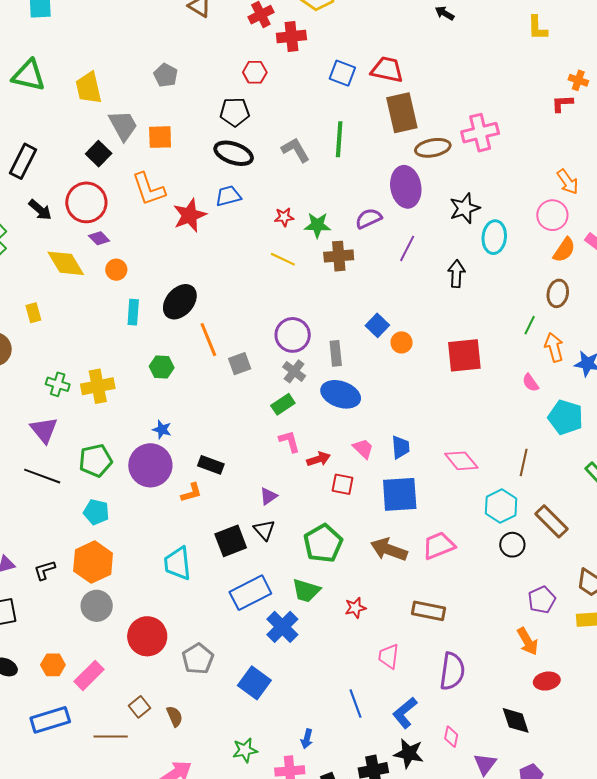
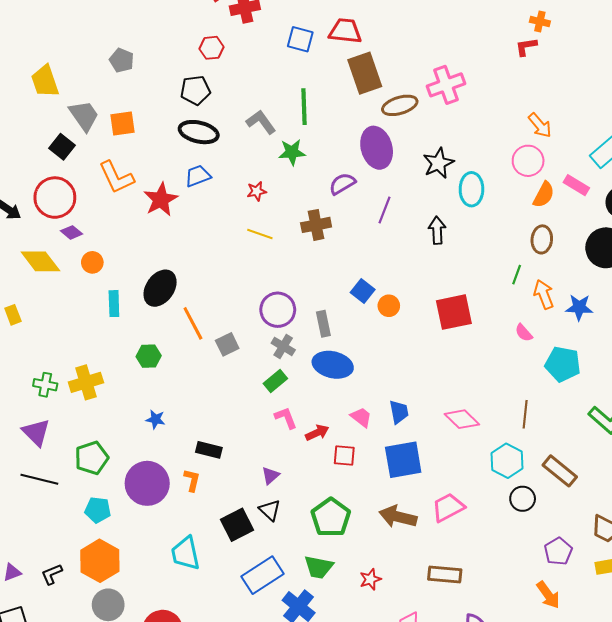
green star: (317, 225) -> (292, 152), moved
purple circle: (150, 465) -> (147, 483), moved
orange L-shape: (191, 493) -> (192, 480), turned -55

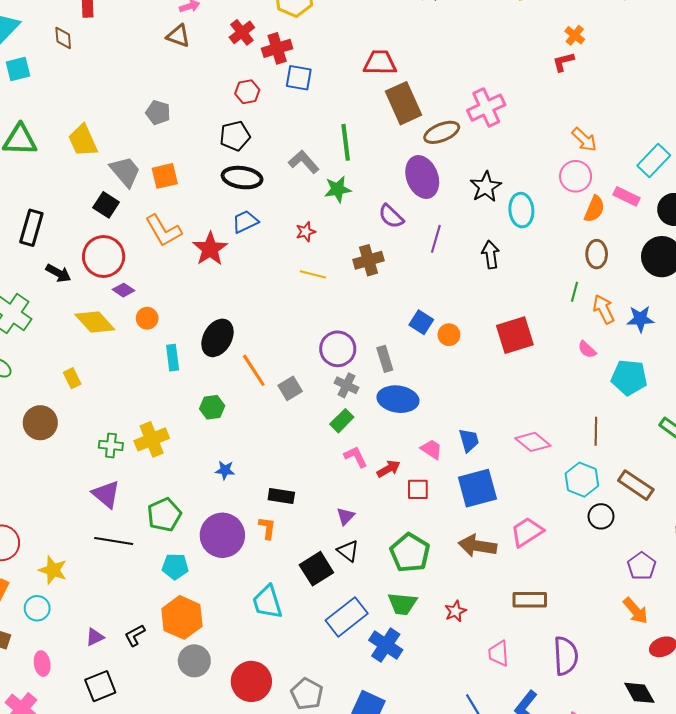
orange cross: (540, 22) -> (575, 35), turned 30
blue square: (300, 39) -> (299, 78), moved
purple semicircle: (342, 184) -> (391, 216), turned -100

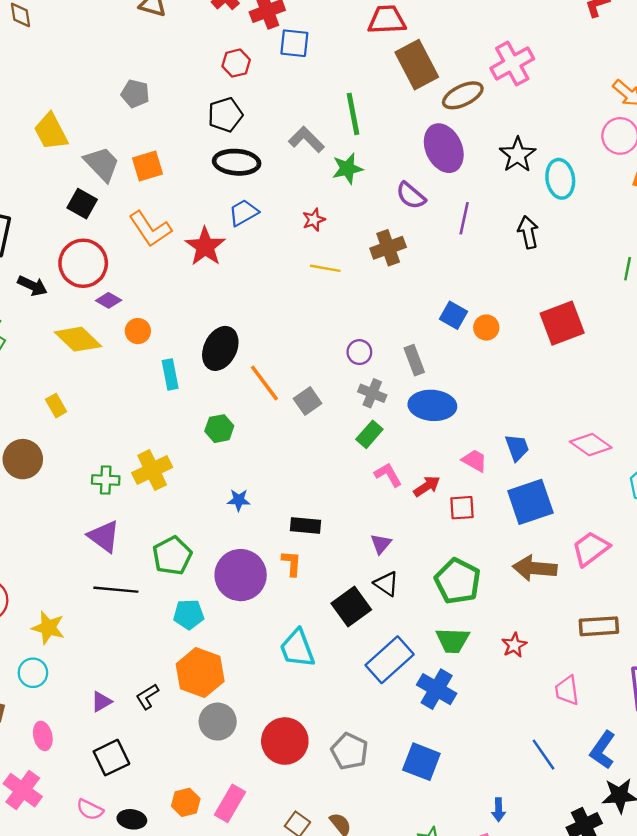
purple circle: (338, 349) -> (359, 352), size x0.6

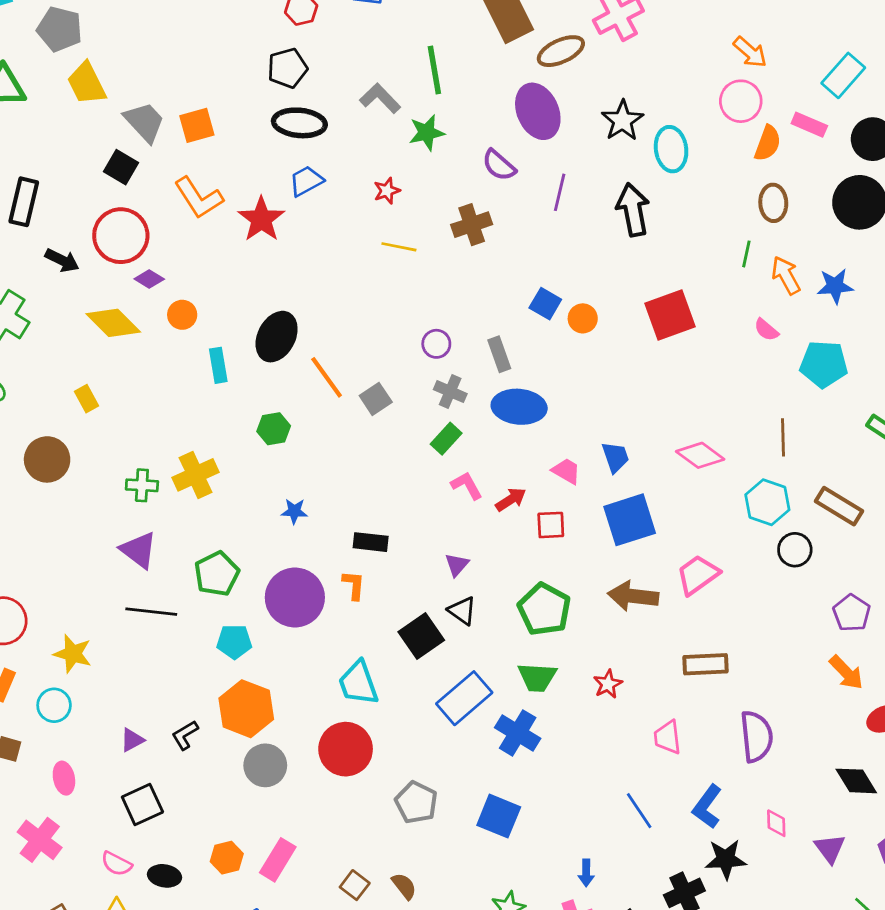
gray pentagon: (135, 94) -> (60, 29), moved, size x1.4
black arrow: (528, 232) -> (633, 210), size x1.4
red circle: (285, 741) -> (346, 749), moved

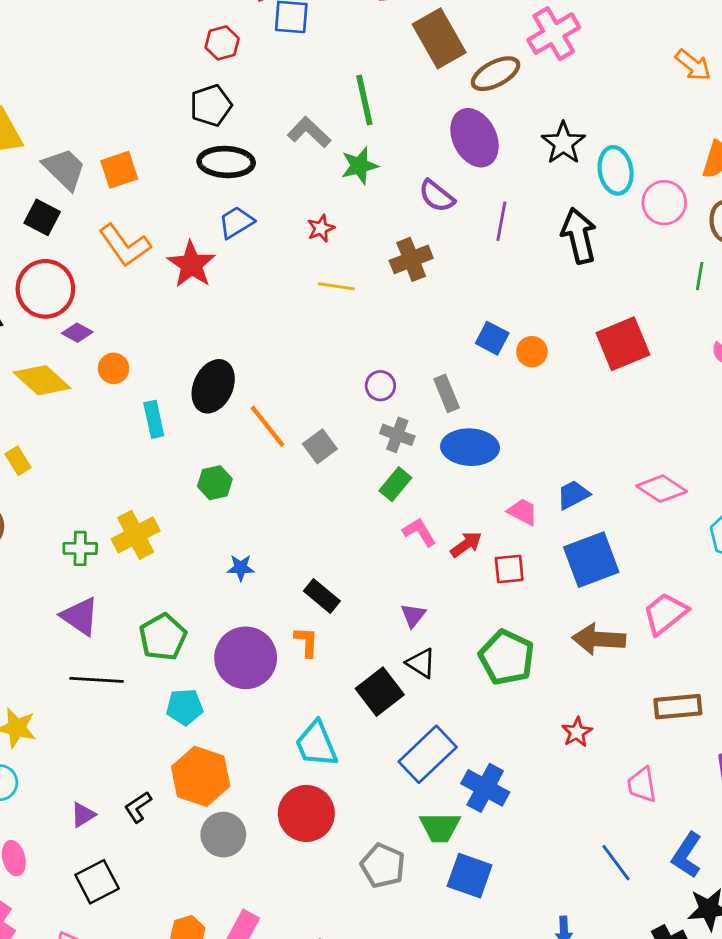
pink circle: (741, 101) -> (664, 203), moved
blue trapezoid: (615, 457) -> (573, 495), turned -96
black rectangle: (371, 542) -> (322, 596), turned 36
green trapezoid: (537, 677) -> (440, 827), moved

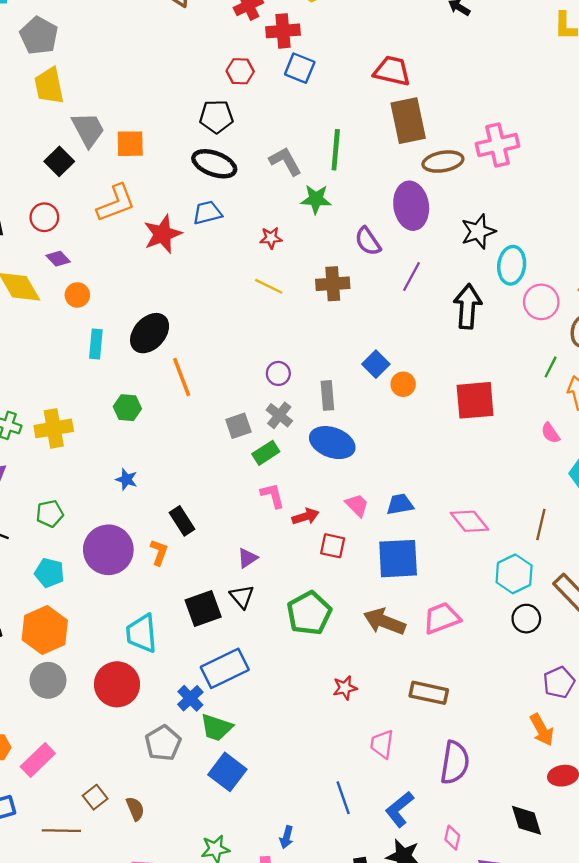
orange L-shape: (125, 245) -> (116, 203), turned -93
red circle: (45, 289) -> (44, 217), size x0.6
gray square: (320, 446) -> (238, 426), moved
green pentagon: (163, 637) -> (50, 514), size x0.7
blue cross: (485, 788) -> (190, 698), moved, size x0.7

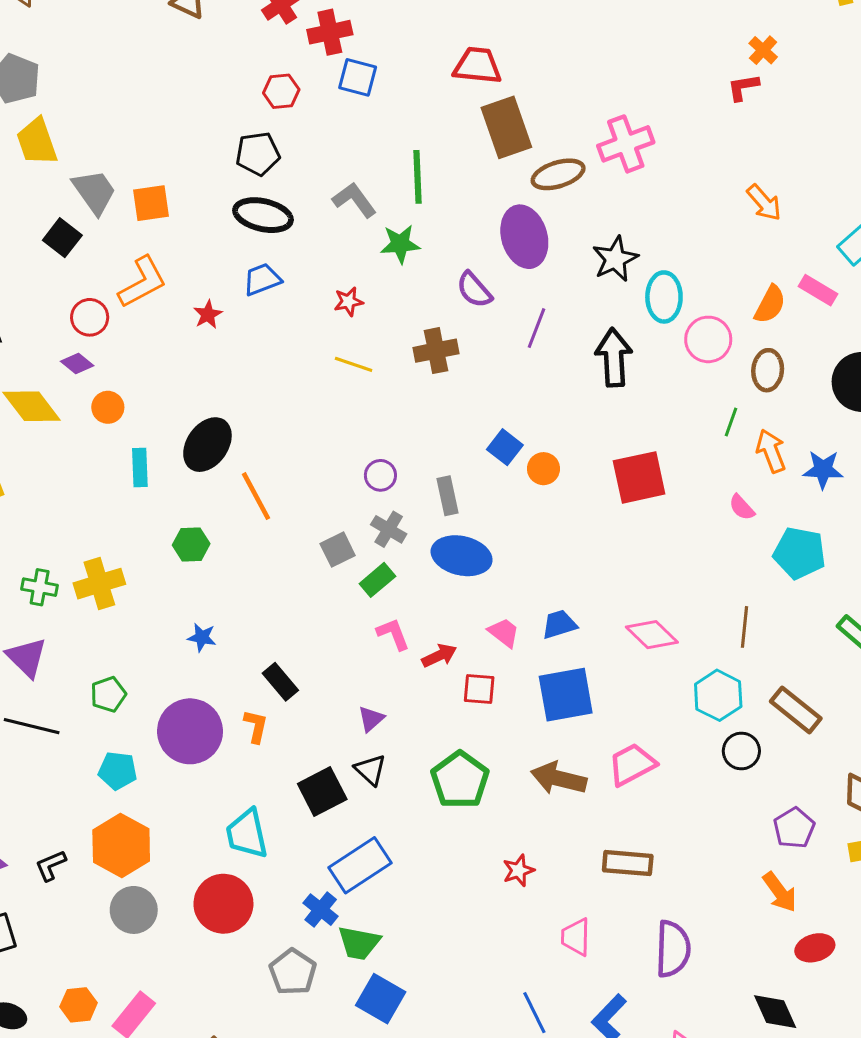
red circle: (44, 217) -> (90, 317), moved
red star: (163, 234) -> (208, 314), size x0.6

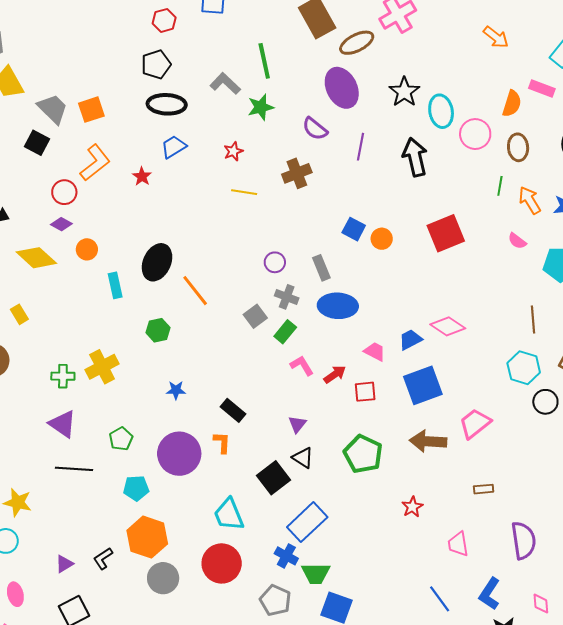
pink diamond: (652, 635) -> (448, 326), moved
brown rectangle: (628, 863) -> (484, 489), size x0.6

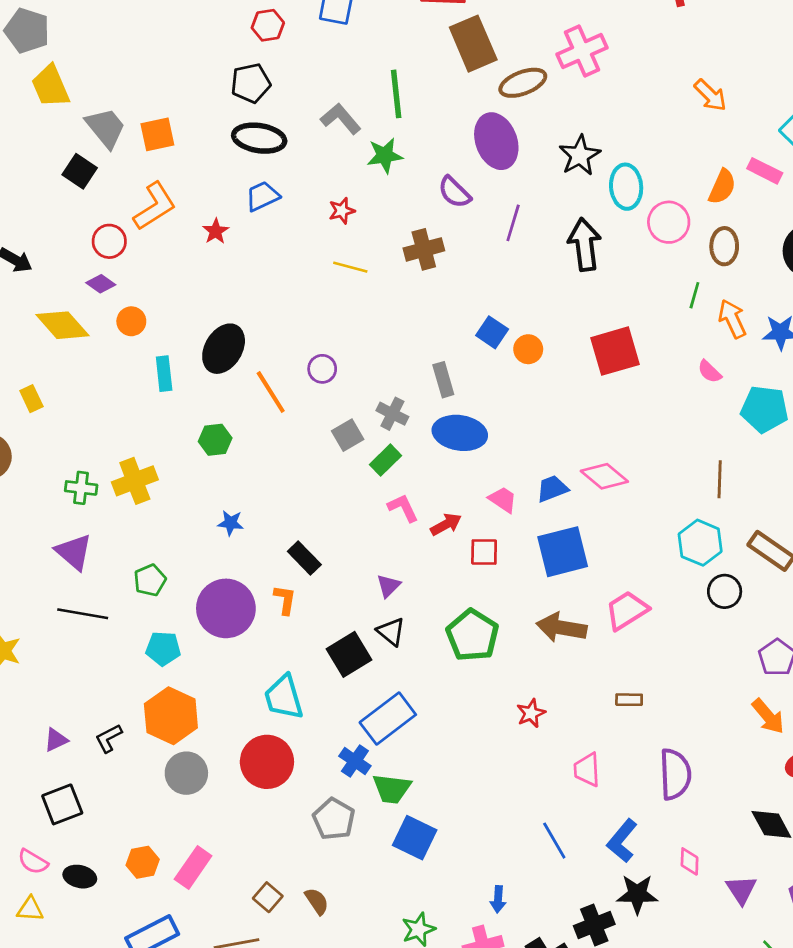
purple circle: (275, 262) -> (322, 369), moved

